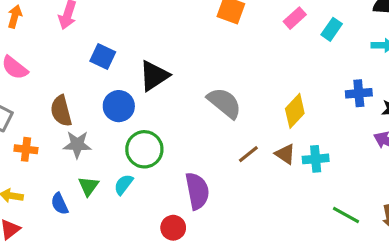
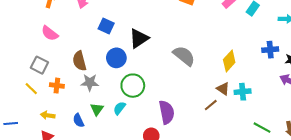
brown line: (248, 154) -> (211, 105), moved

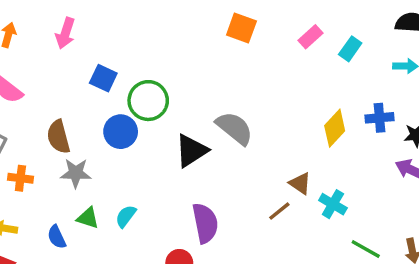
black triangle: (139, 38) -> (191, 151), moved
yellow diamond: (229, 61) -> (335, 128), moved
green circle: (133, 86) -> (148, 101), moved
cyan cross: (243, 92) -> (333, 204), moved, turned 35
green triangle: (97, 109) -> (88, 218), turned -48

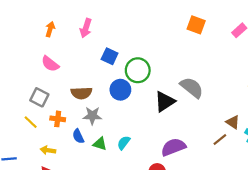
brown semicircle: (58, 137) -> (81, 93), turned -78
purple semicircle: (205, 223) -> (173, 147), turned -100
blue semicircle: (57, 237) -> (78, 136), moved

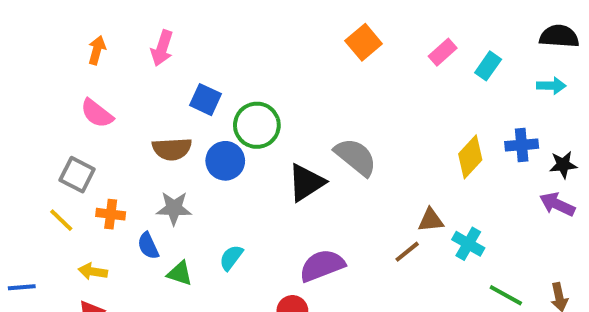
orange square: (196, 25) -> (364, 42), turned 30
brown semicircle: (81, 93) -> (172, 149), moved
brown triangle: (233, 122) -> (431, 220), turned -40
green triangle: (100, 144) -> (180, 273), moved

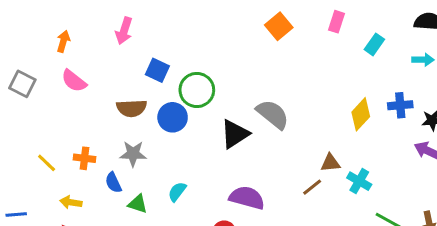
orange arrow: (97, 50) -> (63, 41), moved
pink rectangle: (443, 52) -> (336, 22), moved, turned -30
gray square: (77, 175) -> (22, 84), moved
purple semicircle: (322, 266) -> (247, 198), turned 36

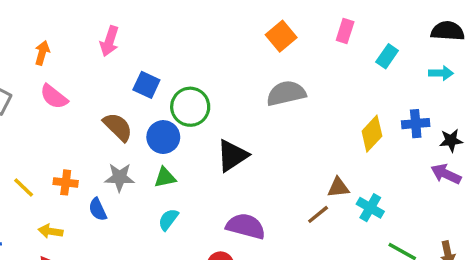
brown semicircle: (132, 108) -> (118, 127), turned -132
gray semicircle: (273, 114) -> (286, 93), moved, turned -52
green triangle: (138, 204) -> (165, 177), moved, turned -30

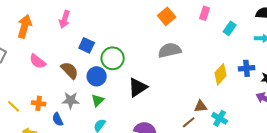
orange arrow: (42, 53) -> (25, 26), size x1.6
pink semicircle: (54, 97) -> (38, 61), moved
green triangle: (165, 177) -> (98, 100), turned -32

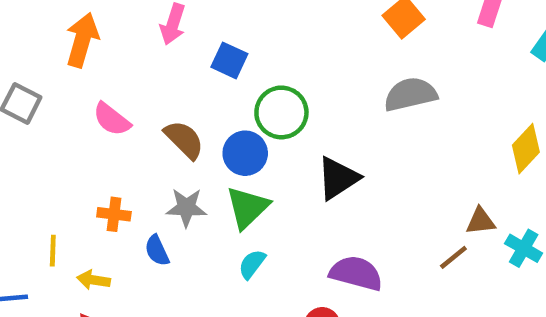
blue square: (87, 45) -> (229, 60), moved
green triangle: (98, 100) -> (247, 208), size x1.5
yellow line: (14, 106) -> (53, 251), moved, turned 48

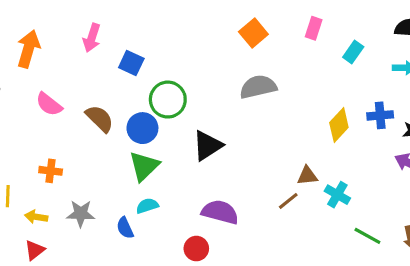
gray star: (186, 208) -> (81, 214), moved
blue semicircle: (157, 251) -> (125, 228), moved
cyan semicircle: (252, 264) -> (147, 206), turned 35

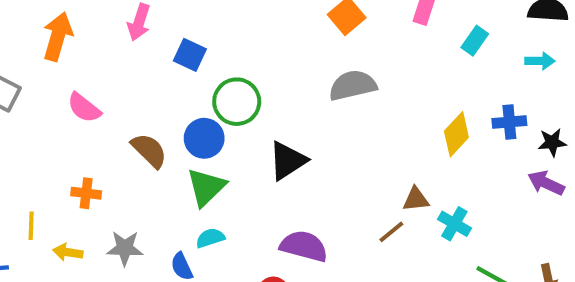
brown semicircle: (100, 119) -> (149, 150), moved

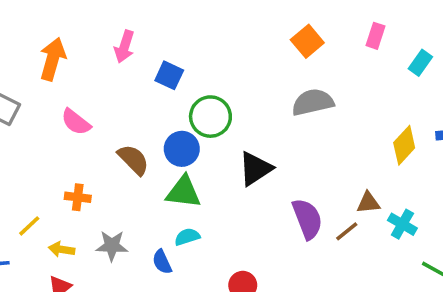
green triangle: (206, 187) -> (184, 192), turned 51
yellow line: (31, 226) -> (29, 226), turned 45
purple semicircle: (304, 246) -> (307, 219), moved, turned 54

